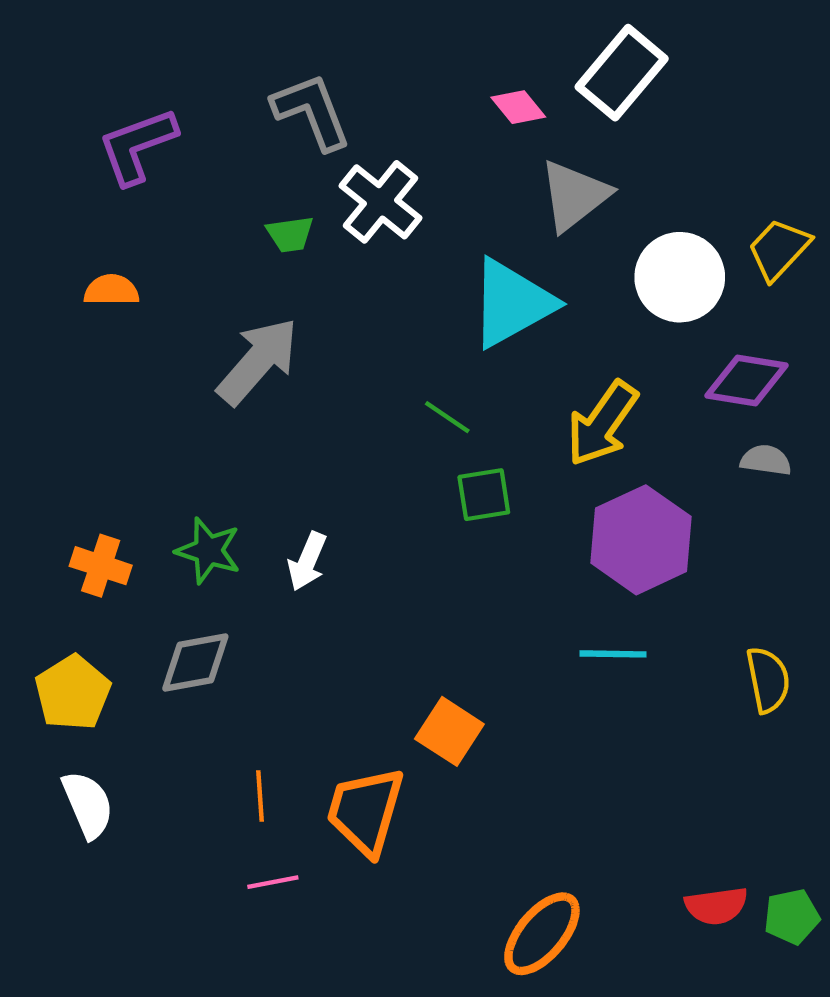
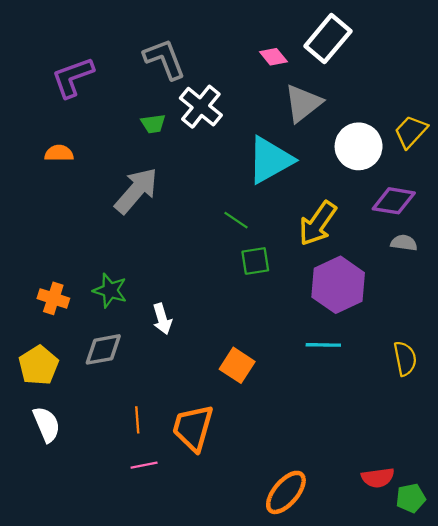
white arrow: (307, 561) -> (162, 319), moved, turned -40
orange square: (449, 731) -> (237, 365), moved
green pentagon: (792, 917) -> (411, 498), moved

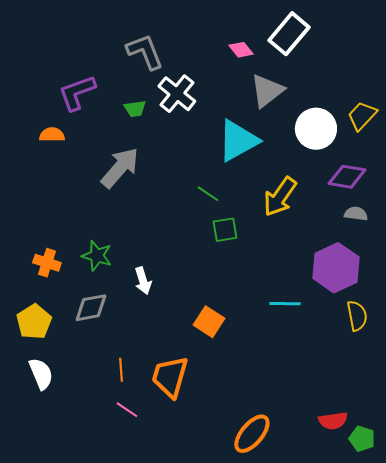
purple L-shape: (73, 77) -> (77, 93), moved
purple hexagon: (338, 285) -> (336, 268), moved
pink line: (144, 465) -> (127, 410), turned 45
green pentagon: (411, 498) -> (362, 439), turned 30

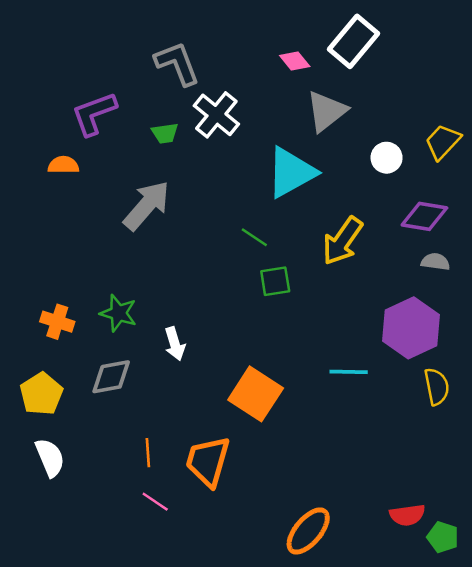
white circle: (316, 129) -> (387, 158), size x0.6
orange square: (209, 322) -> (256, 394), size x1.4

